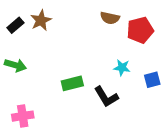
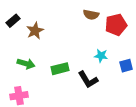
brown star: (41, 20) -> (35, 31), moved
green arrow: (15, 65) -> (26, 64), moved

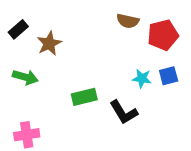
green arrow: (26, 64) -> (25, 77), moved
blue square: (126, 66) -> (169, 76), moved

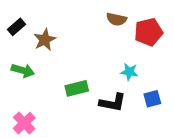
blue square: (169, 76) -> (152, 99), moved
black L-shape: (124, 112) -> (113, 103), turned -48
pink cross: (27, 135) -> (24, 123), turned -35

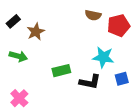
cyan star: (129, 72) -> (103, 57), size x1.5

